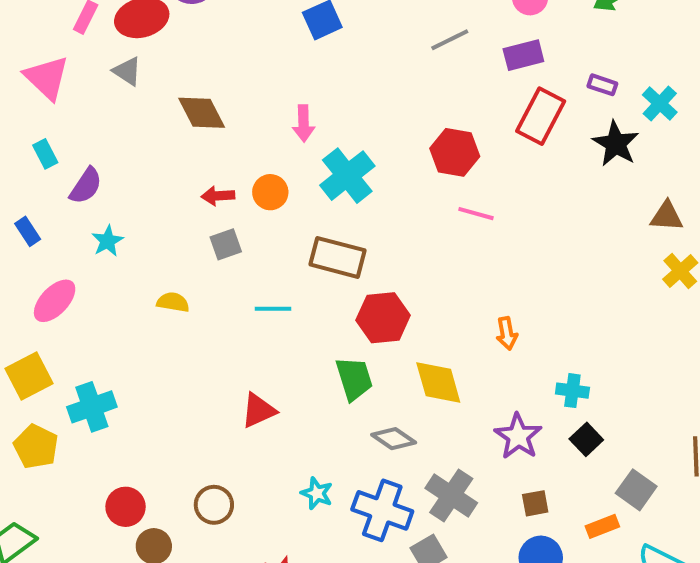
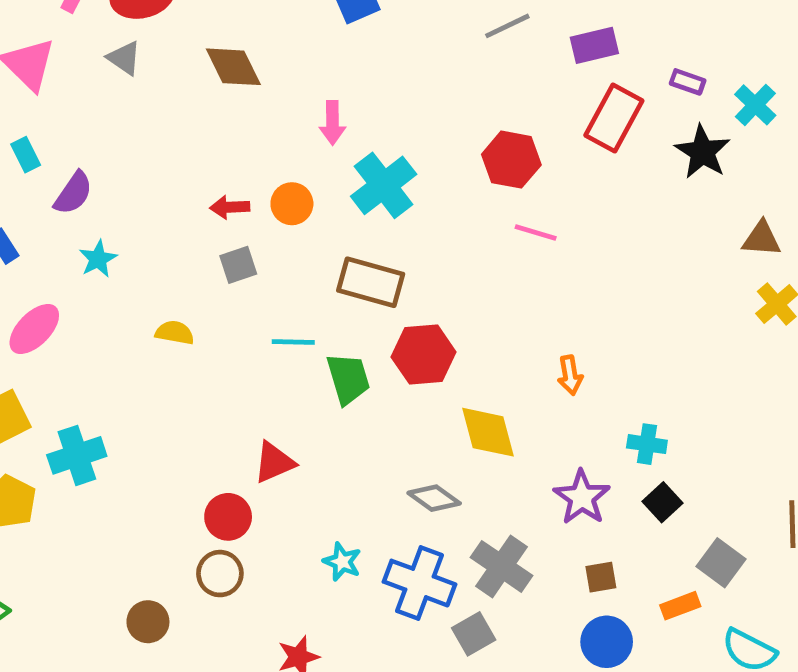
brown diamond: (202, 113) -> (233, 67), moved
green trapezoid: (354, 379) -> (348, 379), moved
red circle: (126, 507) -> (228, 517), moved

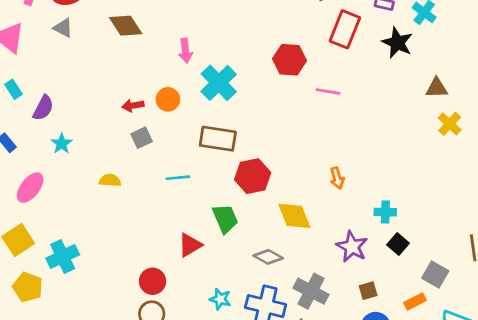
pink line: (536, 233) -> (328, 92), moved
green trapezoid: (348, 379) -> (225, 219), moved
red triangle: (274, 462) -> (190, 245), moved

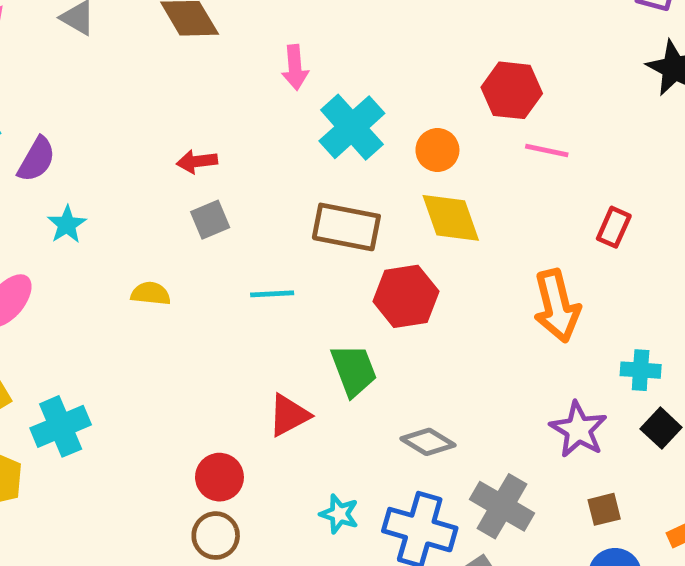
red rectangle: (345, 29) -> (614, 227), moved, size x0.6
red hexagon: (289, 60) -> (512, 90), moved
orange circle: (168, 99) -> (437, 150), moved
orange arrow: (337, 178) -> (557, 306), size x1.8
yellow diamond: (294, 216) -> (451, 218), moved

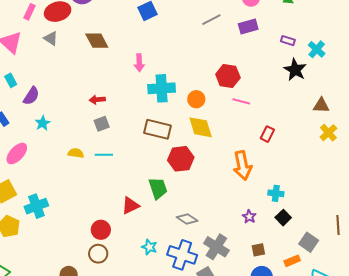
cyan cross: (352, 127) -> (162, 88), turned 36
cyan line: (272, 294) -> (104, 155), moved
purple star: (578, 430) -> (249, 217), size x0.6

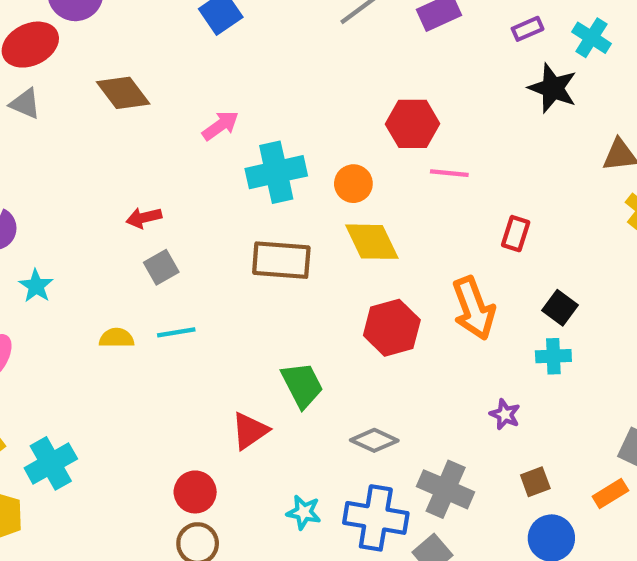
purple rectangle: (288, 41) -> (528, 29), turned -32
pink arrow: (139, 63) -> (220, 125), turned -114
red hexagon: (181, 159) -> (392, 328), moved
black square: (283, 218) -> (560, 308), moved

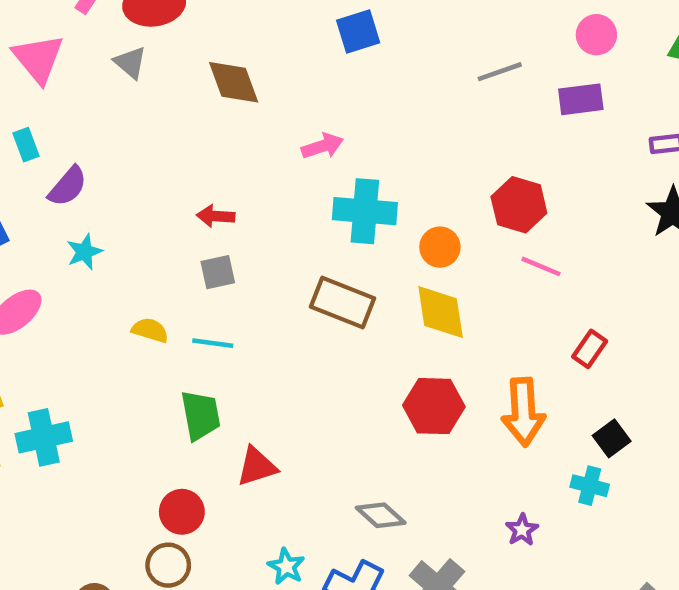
green trapezoid: (302, 385) -> (200, 415), moved

